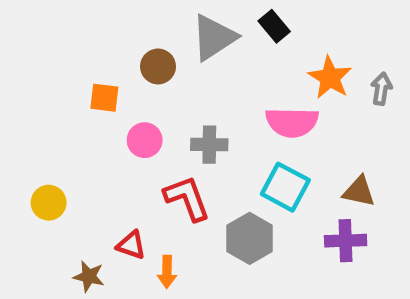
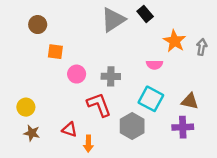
brown circle: (158, 66) -> (38, 25), moved
pink semicircle: (292, 122) -> (154, 65), size x0.6
brown star: (89, 276) -> (32, 133), moved

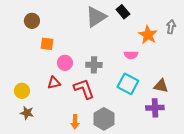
gray arrow: (202, 47) -> (171, 27), moved
gray hexagon: (132, 126) -> (104, 119), moved
red triangle: (70, 129) -> (54, 83), moved, turned -32

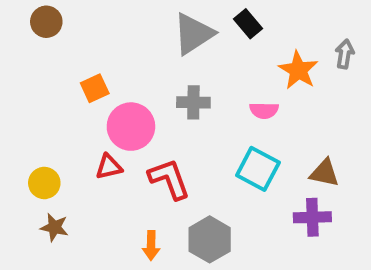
brown circle: (32, 21) -> (46, 22), moved
orange square: (47, 44) -> (95, 88), turned -32
pink circle: (65, 63) -> (131, 127), size x1.5
gray cross: (94, 65) -> (193, 102), moved

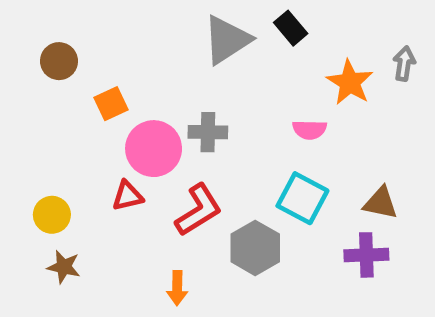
brown circle: (46, 22) -> (59, 61), moved
gray cross: (193, 102) -> (208, 132), moved
red L-shape: (169, 179) -> (198, 210), turned 78
gray hexagon: (210, 239) -> (255, 248), moved

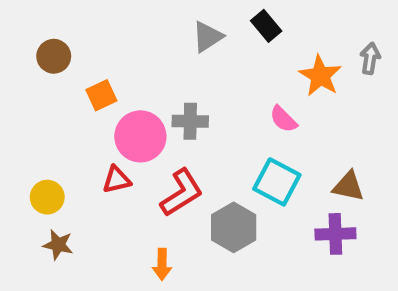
gray triangle: (227, 40) -> (208, 37), size x0.7
pink semicircle: (310, 130) -> (283, 119), turned 44

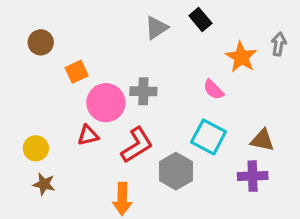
orange arrow: (162, 264) -> (122, 199), size x1.4

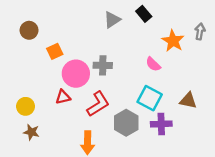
purple cross: (253, 176) -> (161, 124), moved

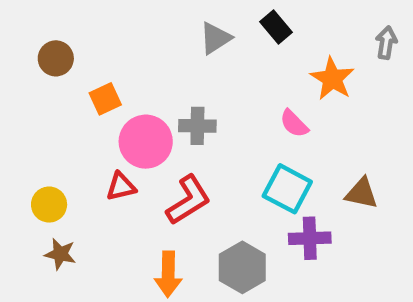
gray arrow: (200, 31) -> (386, 43), moved
gray hexagon: (126, 123) -> (242, 267), moved

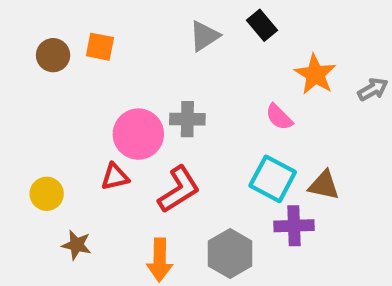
gray arrow: (386, 43) -> (373, 89), moved, turned 52
orange square: (105, 99) -> (100, 47), moved, turned 36
brown triangle: (361, 193) -> (324, 185), moved
brown star: (60, 254) -> (76, 245), moved

